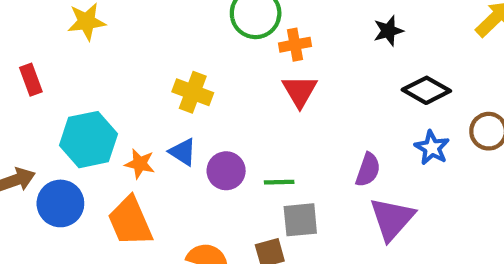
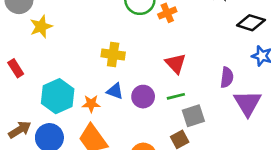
red triangle: (300, 91) -> (176, 63), moved

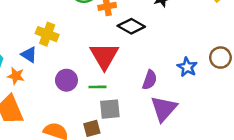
black diamond: (251, 23) -> (131, 26), moved
red triangle: (176, 63) -> (104, 56), size x1.4
blue triangle: (115, 91) -> (29, 55), moved

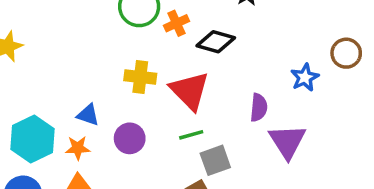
yellow cross: (47, 34) -> (140, 77), moved
blue star: (187, 67) -> (305, 77), turned 30
purple circle: (66, 80) -> (130, 138), moved

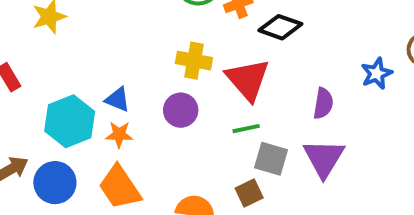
blue triangle: (88, 115) -> (118, 99), moved
purple circle: (130, 138) -> (181, 110), moved
purple triangle: (287, 141) -> (324, 158), moved
gray square: (215, 160) -> (271, 159), turned 32

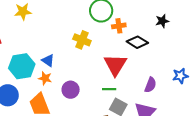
yellow cross: (194, 61) -> (82, 40), moved
purple circle: (181, 110) -> (71, 90), moved

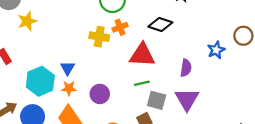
orange cross: (119, 26) -> (120, 27), moved
blue triangle: (48, 61) -> (68, 68), turned 40
red triangle: (115, 65) -> (142, 55), turned -45

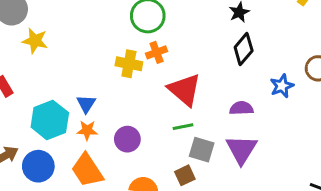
yellow star: (27, 21) -> (35, 41), turned 30
black diamond: (160, 25) -> (244, 49), moved, turned -70
red triangle: (142, 55) -> (185, 90), turned 36
purple semicircle: (186, 68) -> (241, 108), turned -102

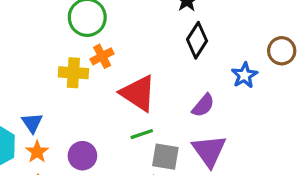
purple semicircle: (241, 108) -> (203, 105), turned 140
orange star: (87, 130) -> (37, 152), turned -30

